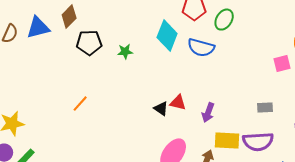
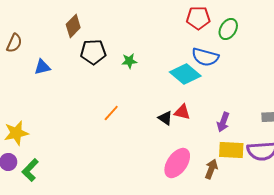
blue triangle: (38, 28) -> (42, 67), moved, size x0.7
cyan diamond: (167, 36) -> (185, 74), moved, turned -72
orange line: (80, 104) -> (111, 113), moved
purple arrow: (208, 113) -> (223, 122), moved

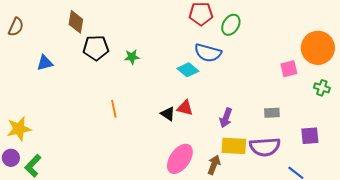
brown diamond: (73, 26) -> (76, 22), turned -35
brown semicircle: (14, 43) -> (16, 27), moved
cyan diamond: (185, 74) -> (188, 70), size x0.7
orange line: (111, 113) -> (114, 109), turned -54

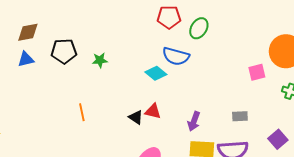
brown diamond: (76, 22) -> (28, 32), moved, turned 70
blue triangle: (45, 63) -> (26, 59), moved
purple square: (310, 136) -> (278, 139), turned -36

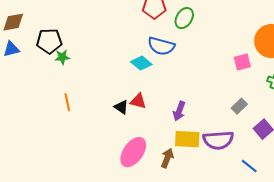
green star: (100, 60) -> (62, 57), moved
gray rectangle: (240, 116) -> (239, 106), moved, turned -42

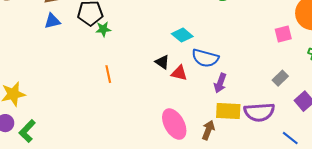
blue semicircle: (161, 46) -> (205, 58), moved
black triangle: (121, 107) -> (162, 62), moved
pink ellipse: (133, 152) -> (174, 124), turned -64

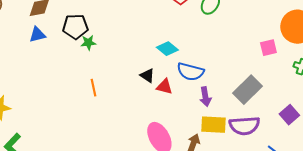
gray rectangle: (280, 78) -> (247, 90), moved, size x1.8
purple arrow: (220, 83) -> (205, 97), turned -30

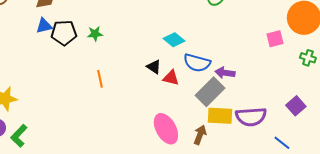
black pentagon: (75, 27) -> (64, 33), moved
gray rectangle: (247, 90) -> (210, 92), moved
purple arrow: (205, 97) -> (225, 73), moved, turned 108

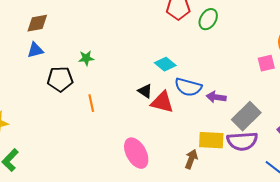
black pentagon: (64, 33) -> (60, 79), moved
red triangle: (171, 78) -> (162, 102), size x1.4
gray rectangle: (210, 92) -> (246, 116), moved
pink ellipse: (166, 129) -> (136, 153), moved

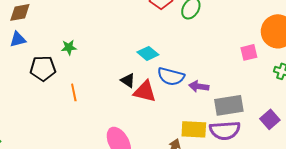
gray rectangle: (246, 116) -> (229, 105), turned 36

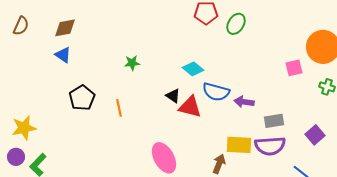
blue triangle: (18, 39) -> (63, 55), turned 48
green star: (69, 47) -> (132, 63), moved
black pentagon: (43, 68) -> (82, 98), moved, turned -30
gray rectangle: (229, 105) -> (274, 121), size x0.7

